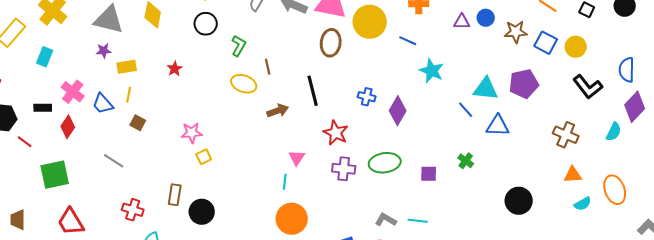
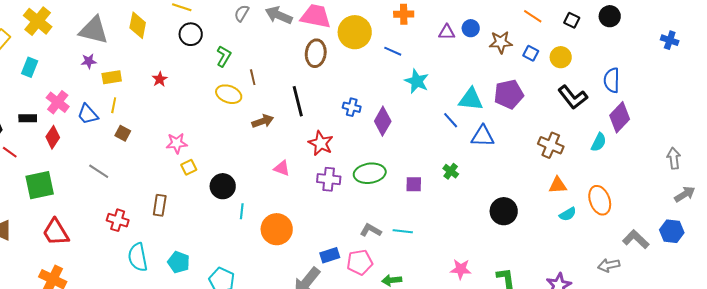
blue square: (546, 43) -> (531, 53), size x0.7
pink triangle: (297, 158) -> (282, 168), turned -42
cyan line: (285, 182) -> (242, 211), moved
black circle: (202, 212) -> (223, 186), moved

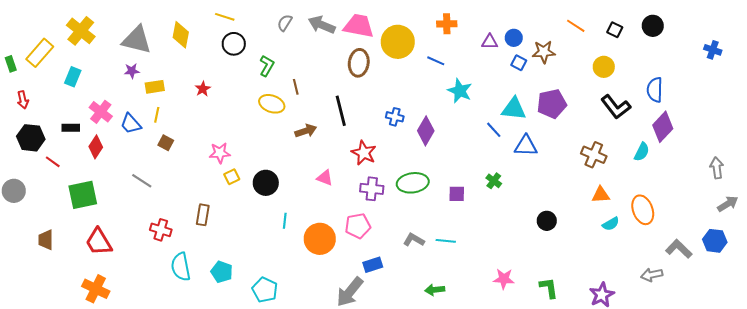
blue square: (531, 53) -> (519, 63), moved
black circle: (223, 186) -> (266, 183), moved
black circle: (504, 211) -> (547, 221), size x0.7
pink pentagon: (360, 262) -> (358, 226), moved

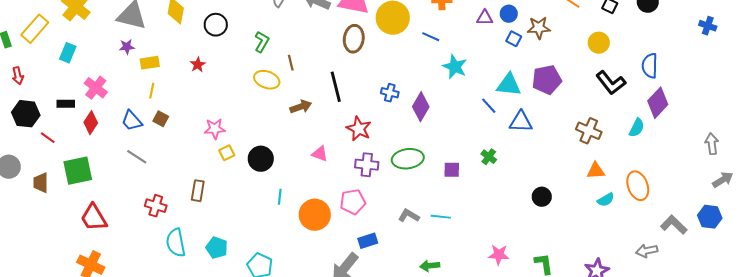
black circle: (234, 44) -> (216, 25), moved
blue trapezoid: (131, 124) -> (132, 121), moved
brown trapezoid: (46, 240) -> (41, 183), moved

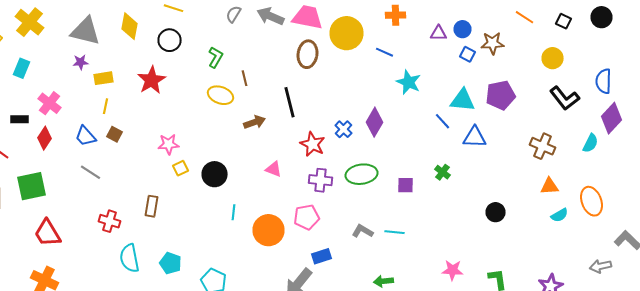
red star: (198, 65) -> (152, 80), size x1.8
blue cross: (390, 93) -> (344, 129), moved, turned 30

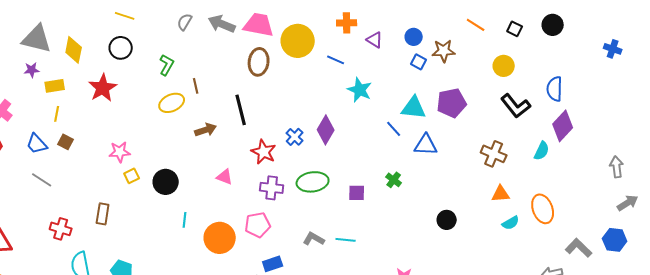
yellow diamond: (130, 26) -> (74, 50), moved
purple triangle: (438, 33) -> (375, 40), moved, turned 30
yellow ellipse: (220, 95) -> (172, 103), turned -45

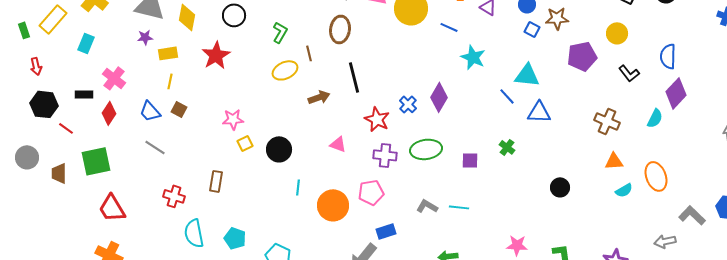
brown ellipse: (259, 62) -> (340, 29), moved
purple pentagon: (452, 103) -> (582, 56), moved
black L-shape: (516, 106) -> (629, 73), size x0.7

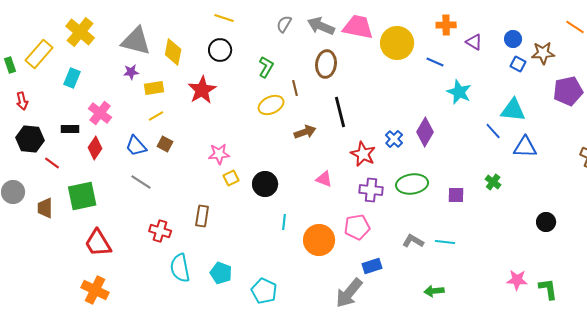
yellow line: (170, 81) -> (156, 116), turned 49
pink star: (517, 245) -> (517, 280), moved

